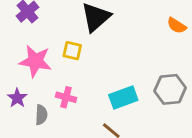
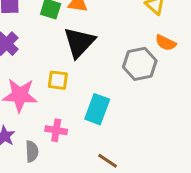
gray hexagon: (170, 89) -> (140, 64), moved
cyan rectangle: (123, 97) -> (97, 109), moved, turned -44

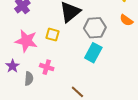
gray hexagon: (140, 64) -> (95, 28), moved
cyan rectangle: (97, 109) -> (93, 53), moved

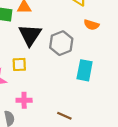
cyan rectangle: (93, 53) -> (85, 70), moved

